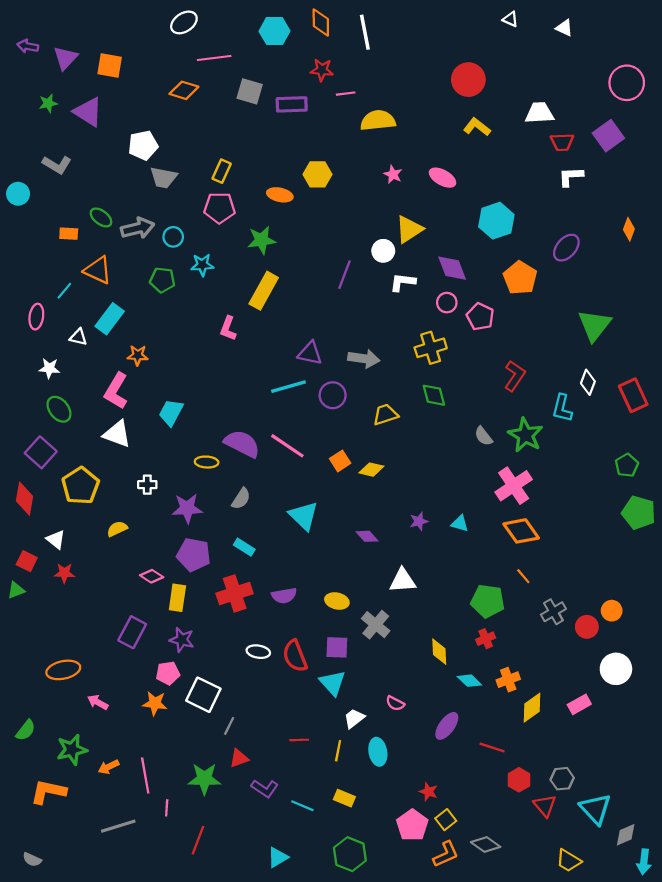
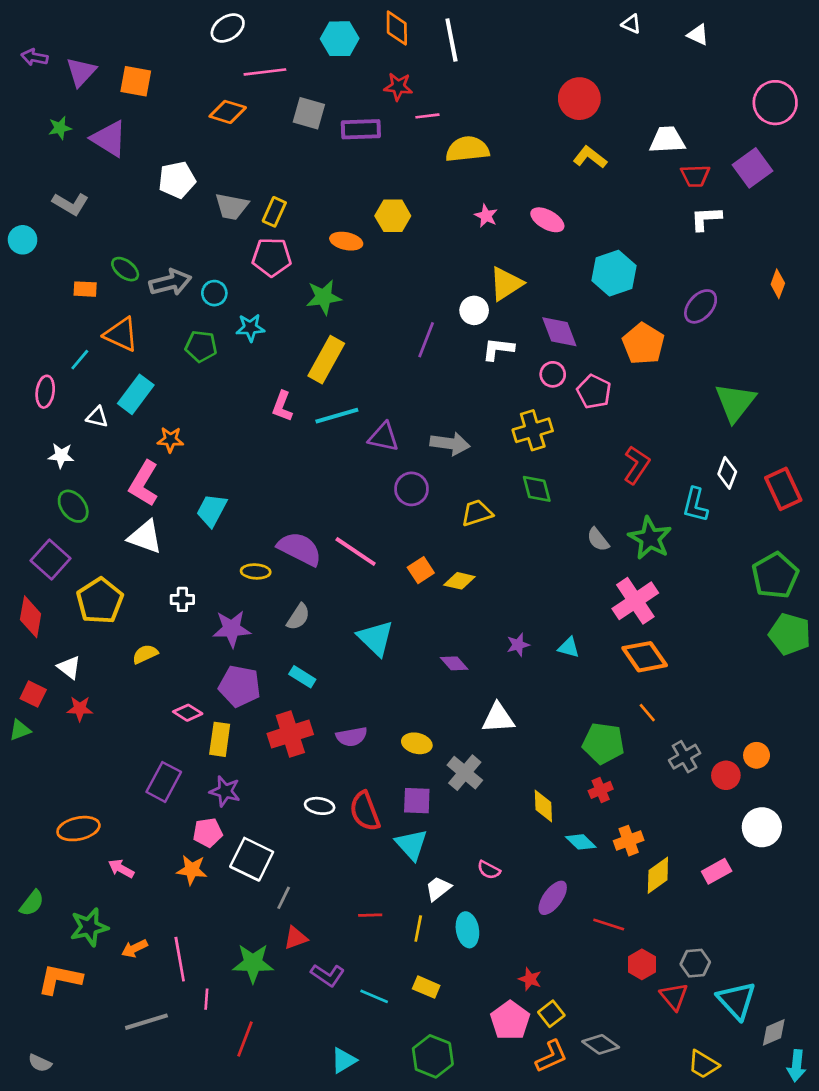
gray trapezoid: (163, 178) -> (232, 206), moved
cyan line: (288, 387) -> (337, 416), moved
green pentagon: (627, 465) -> (775, 575), size x1.6

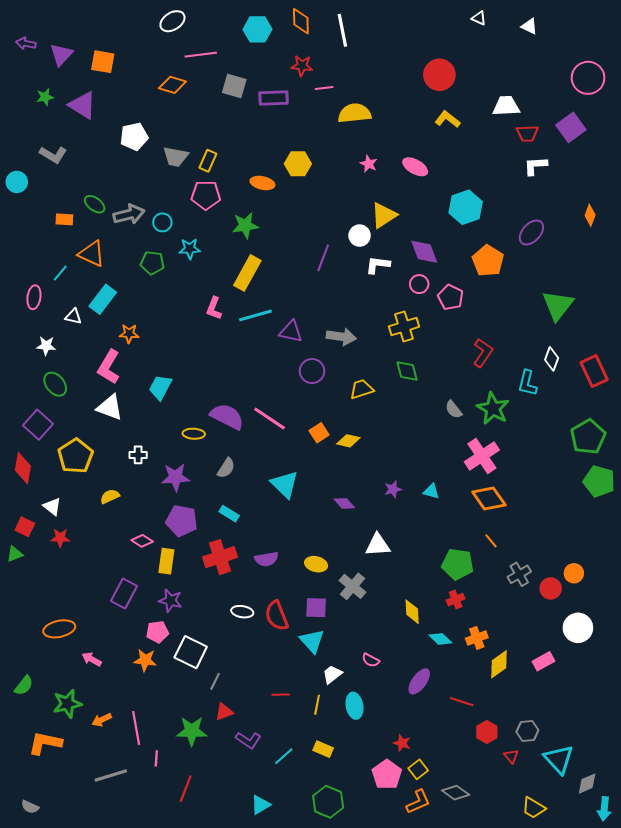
cyan line: (374, 996) -> (284, 756), turned -65
red triangle: (674, 996) -> (511, 756), size x0.7

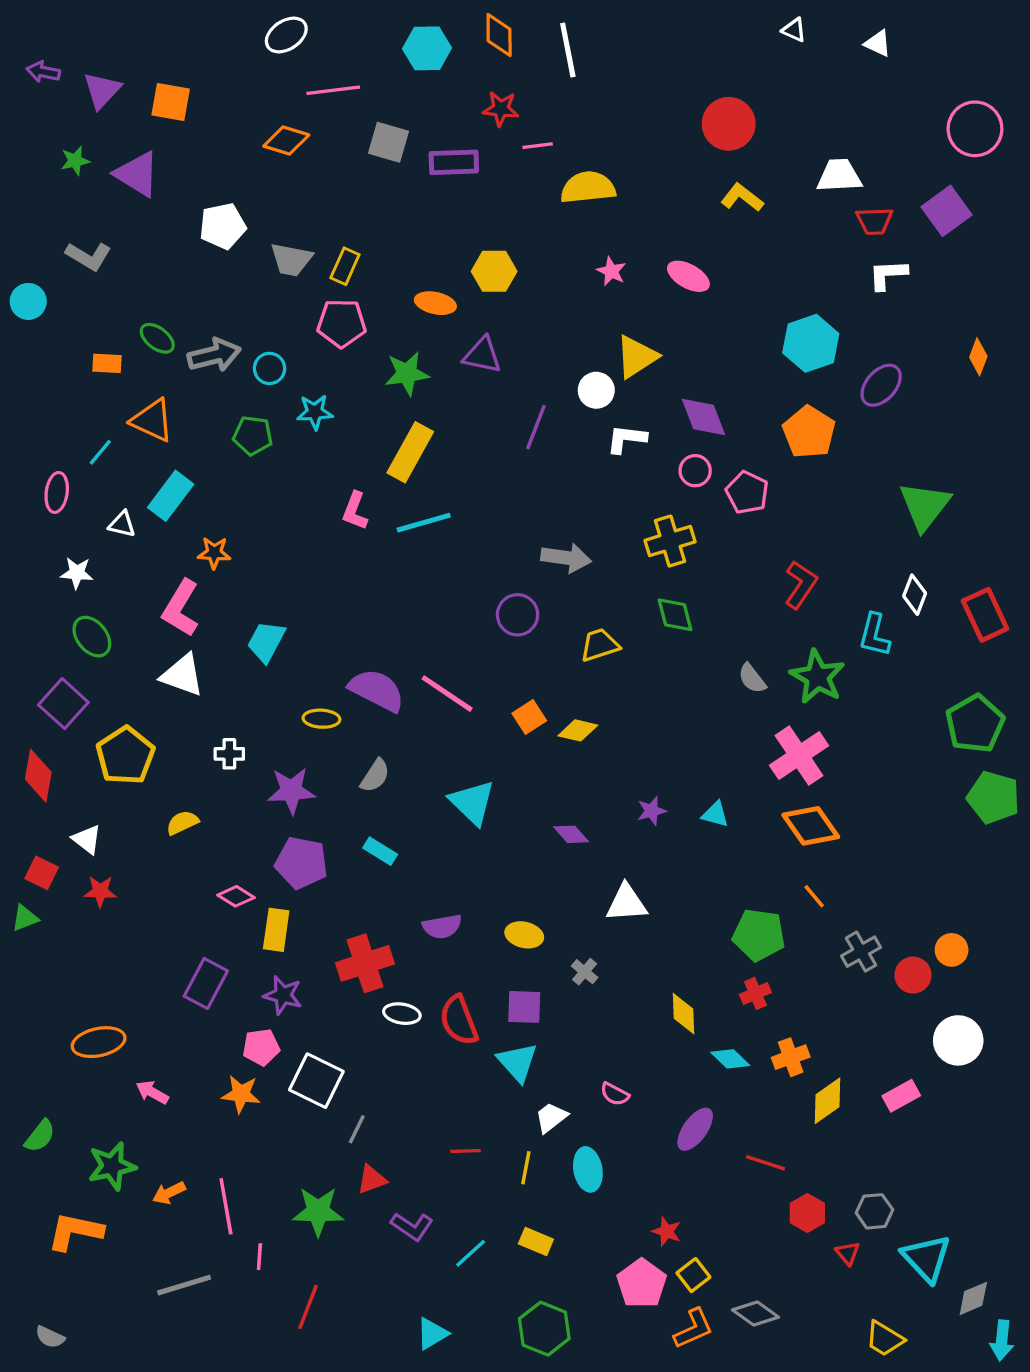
cyan hexagon: (466, 207) -> (811, 343), moved
purple triangle: (291, 332) -> (482, 355), moved
red cross: (220, 557) -> (365, 963), moved
gray cross: (352, 586) -> (585, 972), size x0.6

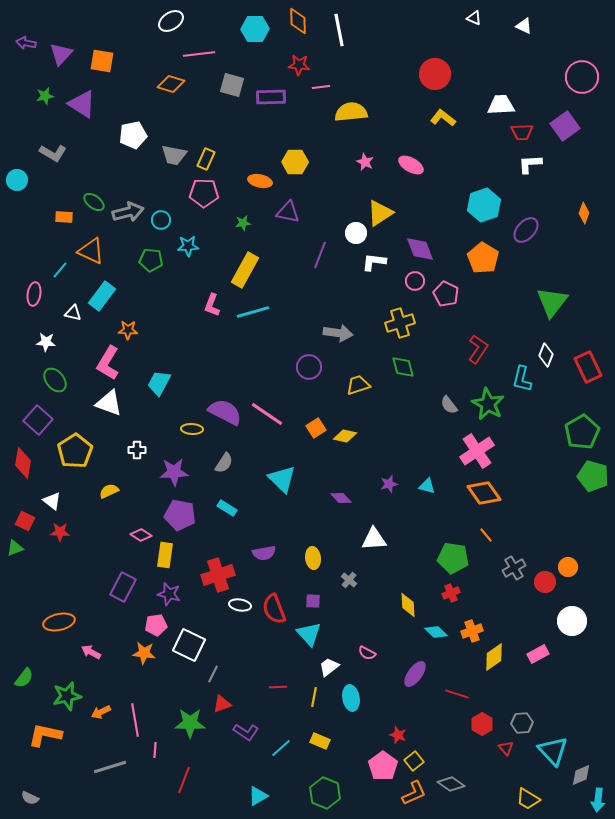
green star: (407, 373) -> (243, 223), size x0.6
yellow ellipse: (524, 935) -> (313, 558), turned 70
purple square: (524, 1007) -> (313, 601), size x0.7

